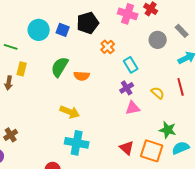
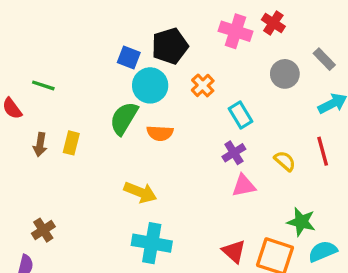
cyan circle: (39, 30) -> (150, 85), moved
yellow rectangle: (22, 69) -> (71, 143), moved

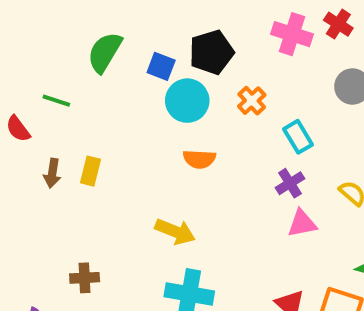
green semicircle: (124, 118) -> (105, 52), moved
brown cross: (43, 230) -> (85, 278), moved, turned 30

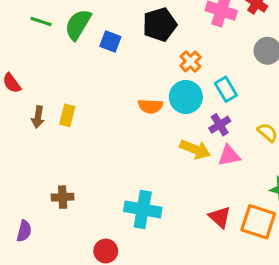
blue square: (161, 66) -> (110, 41), moved
green line: (56, 101) -> (41, 21), moved
cyan circle: (187, 101) -> (186, 97), moved
yellow arrow: (175, 232) -> (195, 149), moved

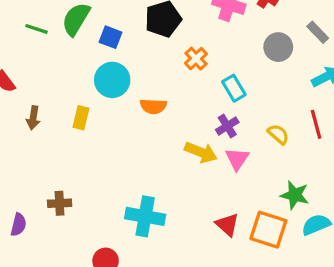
green line: (41, 21) -> (37, 29), moved
cyan circle: (186, 97) -> (112, 80), moved
yellow rectangle: (67, 115) -> (81, 118), moved
pink triangle: (229, 156) -> (237, 159), turned -45
purple semicircle: (24, 231) -> (18, 225), moved

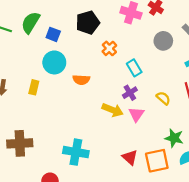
brown cross: (60, 203) -> (20, 143), size x1.6
orange square: (268, 230) -> (157, 161), turned -30

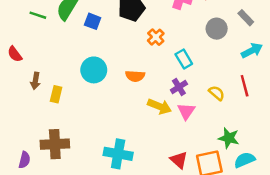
cyan circle: (54, 62) -> (94, 70), moved
orange semicircle: (81, 80) -> (135, 76), moved
yellow rectangle: (34, 87) -> (56, 94), moved

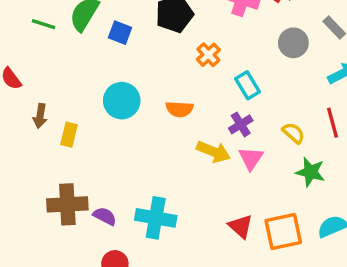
green star: (229, 138) -> (310, 172), moved
purple semicircle: (24, 160) -> (105, 216), moved, turned -77

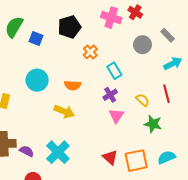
yellow arrow: (213, 152) -> (64, 111), moved
cyan cross: (156, 218) -> (58, 152), turned 35

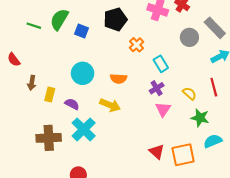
gray rectangle: (168, 35) -> (215, 28), size x1.5
purple semicircle: (27, 151) -> (72, 104), moved
cyan cross: (58, 152) -> (84, 129), moved
cyan semicircle: (166, 157) -> (213, 141), moved

